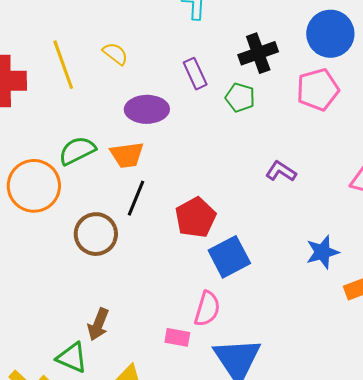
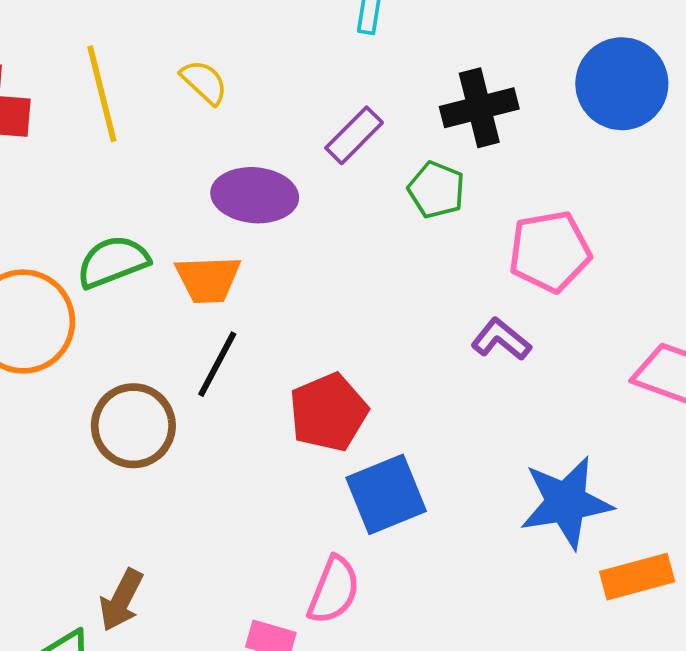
purple rectangle: (195, 74) -> (354, 135), turned 64
pink pentagon: (318, 90) -> (550, 251), moved
blue star: (322, 252) -> (566, 503), size x1.4

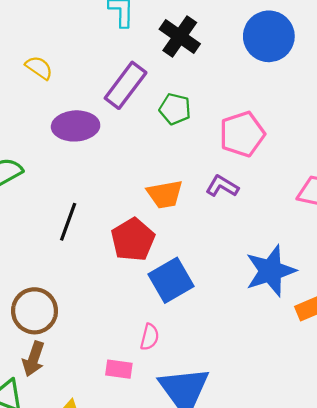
black cross: (479, 108) -> (180, 36), moved, turned -33
purple rectangle: (354, 135) -> (126, 85), size x1.4
orange trapezoid: (208, 279) -> (165, 194), moved
brown circle: (133, 426) -> (35, 311), moved
pink semicircle: (334, 590) -> (150, 337), size x0.7

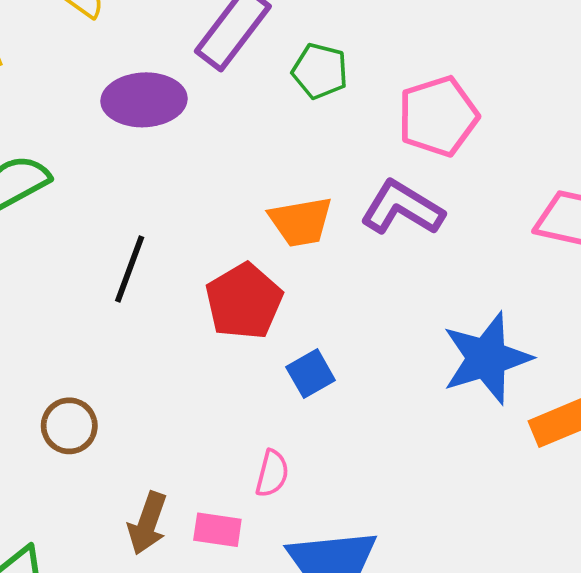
purple L-shape: (222, 186) -> (402, 208), size x1.4
blue square: (171, 280) -> (311, 374), size x0.6
brown circle: (35, 311) -> (69, 426), size x0.7
brown arrow: (33, 359) -> (147, 523), moved

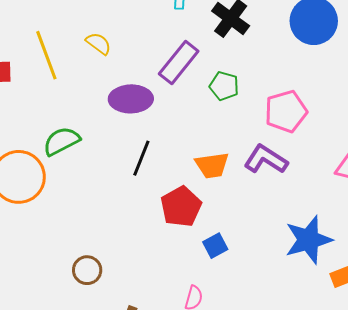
black line: (130, 269) -> (141, 158), moved

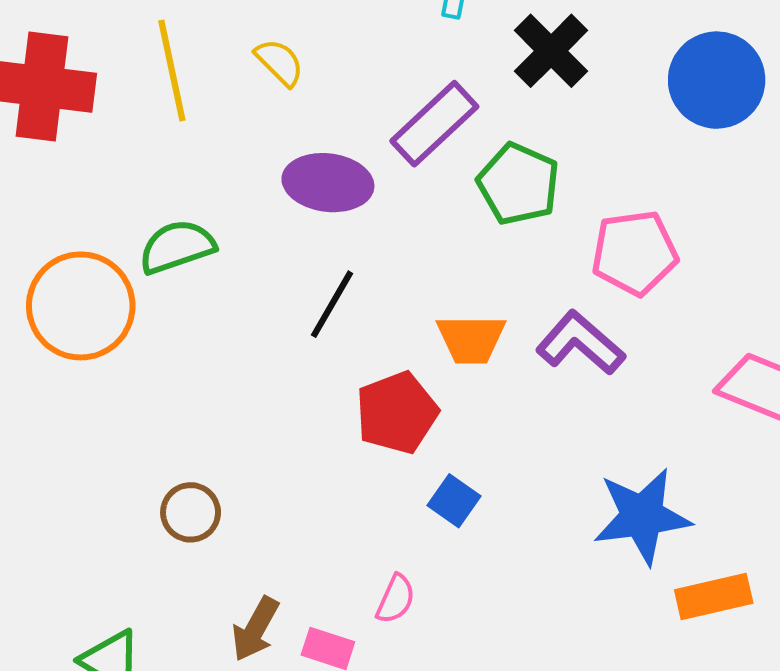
green pentagon: (224, 86) -> (518, 184), size x1.4
blue square: (215, 246) -> (454, 501), turned -35

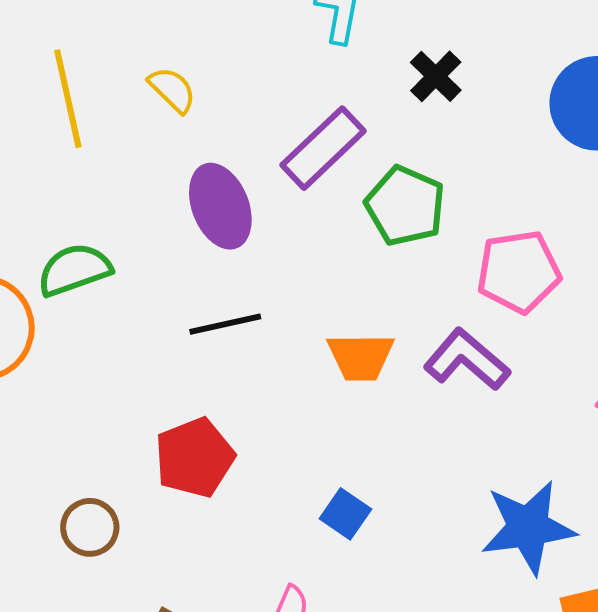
black cross: (551, 51) -> (436, 76), size x0.7
purple ellipse: (328, 183) -> (220, 206), turned 62
black line: (332, 304) -> (225, 324), turned 48
red pentagon: (397, 413) -> (195, 458), moved

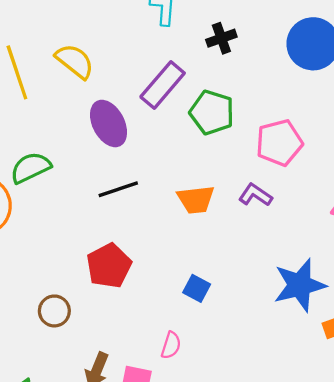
black cross: (436, 76) -> (221, 38), turned 32
yellow semicircle: (172, 90) -> (75, 61), size x1.4
purple L-shape: (467, 360) -> (255, 195), size x0.7

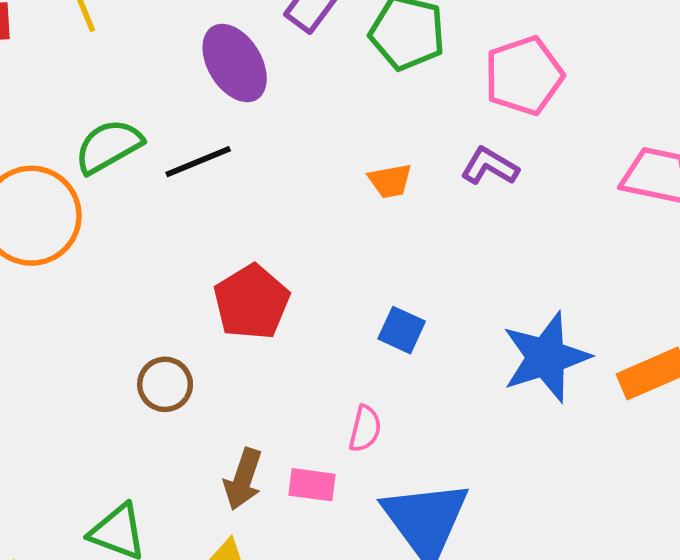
black line: (118, 189) -> (198, 162), moved
orange trapezoid: (196, 200) -> (390, 181), size x0.7
blue star: (300, 285) -> (546, 357), moved

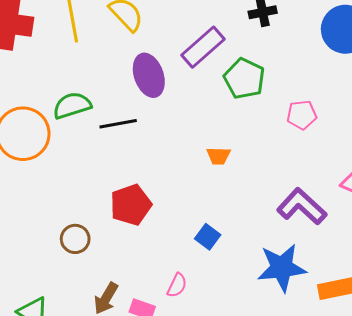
pink pentagon: (524, 76) -> (302, 115), size x0.7
purple L-shape: (490, 166) -> (302, 206), moved, size x1.6

